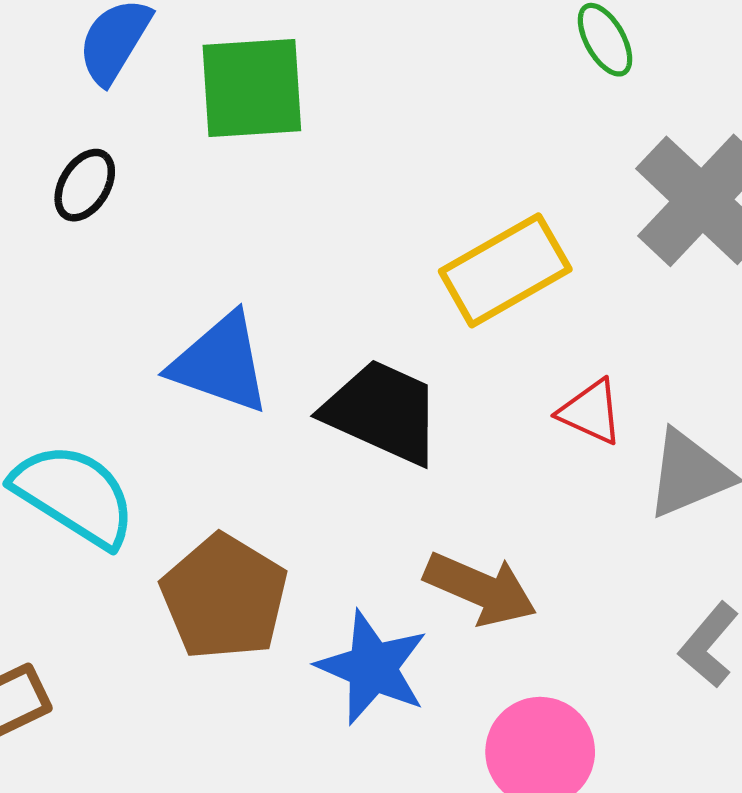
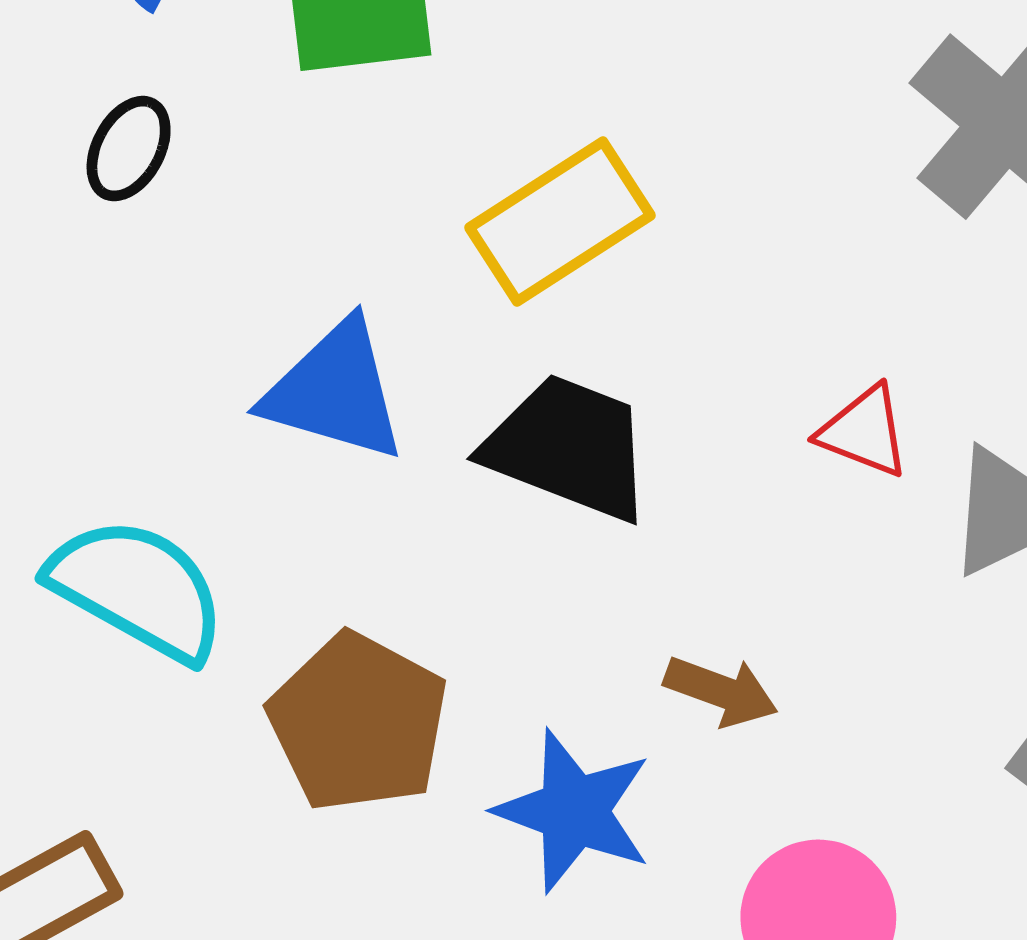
yellow rectangle: (505, 270) -> (560, 222), moved
brown arrow: (480, 589) -> (721, 691), size x0.7

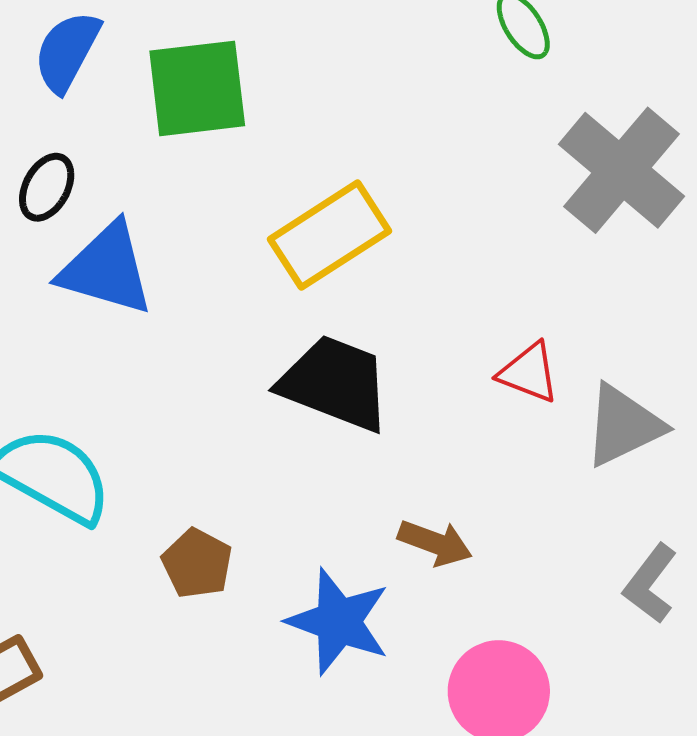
blue triangle: (335, 391) -> (106, 269), moved
brown pentagon: (358, 722) -> (197, 563), size x0.6

